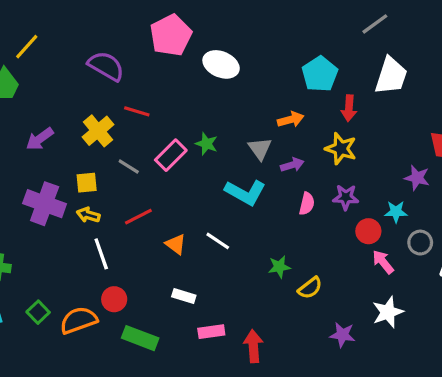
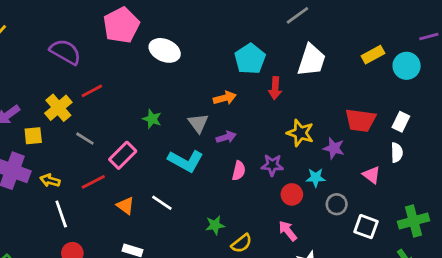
red line: (137, 111) -> (92, 91), turned -45
yellow star: (341, 149) -> (300, 133), moved
pink rectangle: (171, 155) -> (123, 155), moved
yellow square: (87, 183) -> (33, 136), moved
pink arrow: (383, 262) -> (288, 231), moved

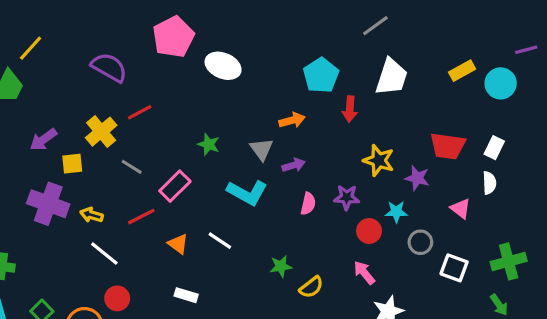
white line: (61, 214) -> (104, 253), turned -32

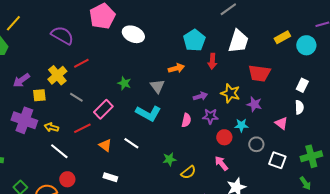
red trapezoid: (448, 146) -> (259, 73), moved
purple arrow: (294, 165) -> (200, 96), moved

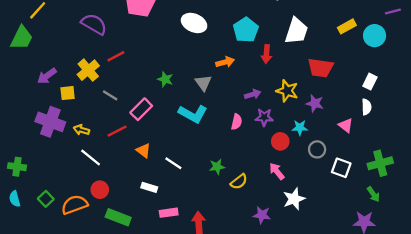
white ellipse: (133, 34) -> (194, 23), moved
white line: (131, 143) -> (173, 163), moved

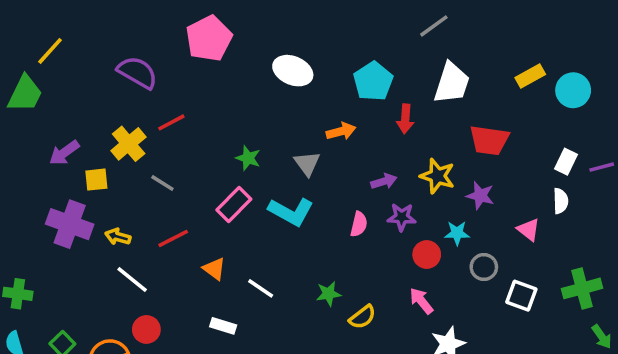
purple line: (393, 11) -> (602, 167), moved
pink rectangle: (141, 109) -> (234, 205), moved
green arrow: (373, 194) -> (602, 337), moved

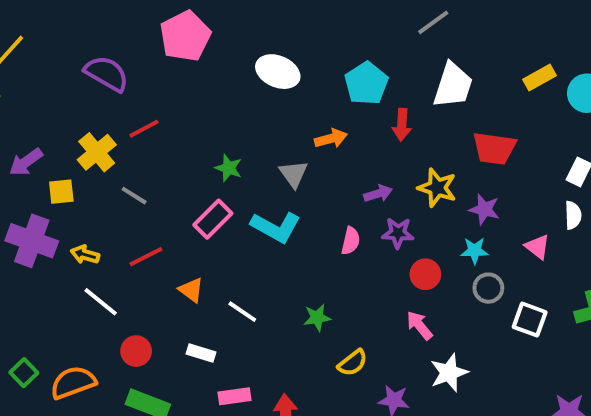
cyan star: (457, 233) -> (475, 251), moved
yellow semicircle: (362, 317) -> (353, 363), moved
red circle: (146, 329) -> (136, 351), moved

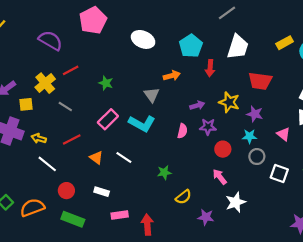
green star: (229, 168) -> (106, 83), moved
white line: (242, 312) -> (124, 158), moved

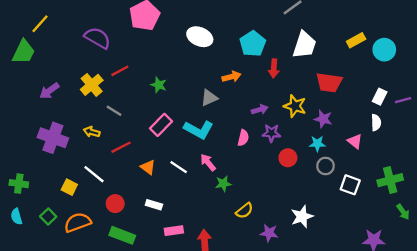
gray triangle: (152, 95) -> (209, 98), turned 42
yellow square: (26, 104) -> (69, 187), moved, turned 32
yellow arrow: (39, 138) -> (92, 132), moved
pink arrow: (220, 177) -> (208, 162), moved

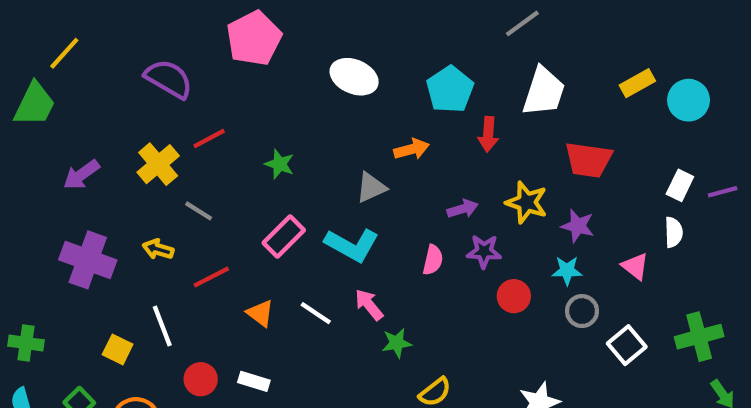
white line: (94, 174) -> (162, 326), turned 30
white square: (350, 185) -> (627, 345), turned 30
white rectangle: (154, 205) -> (254, 381), moved

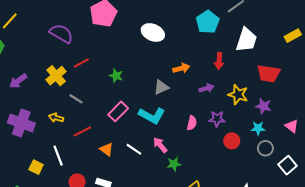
cyan pentagon: (450, 89) -> (208, 22), moved
purple arrow: (463, 209) -> (207, 88), moved

